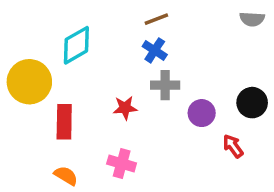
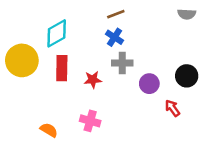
red rectangle: (64, 122) -> (62, 68), moved

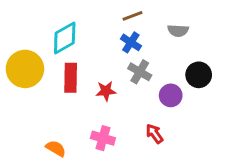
gray semicircle: (187, 14) -> (178, 31), moved
gray cross: (122, 63) -> (140, 72), turned 30
black circle: (187, 76) -> (199, 75), moved
red arrow: (172, 108) -> (155, 134), moved

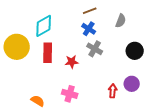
gray semicircle: (178, 31) -> (121, 21), turned -72
purple circle: (171, 95) -> (132, 84), moved
red arrow: (155, 134) -> (113, 91), moved, turned 40

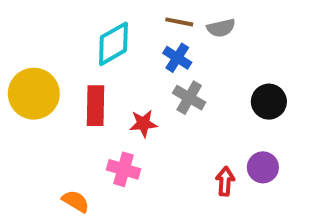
brown line: (90, 11) -> (179, 22), turned 32
gray semicircle: (121, 21) -> (221, 28), moved, turned 56
cyan diamond: (44, 26) -> (113, 44), moved
pink cross: (70, 94) -> (123, 169), moved

